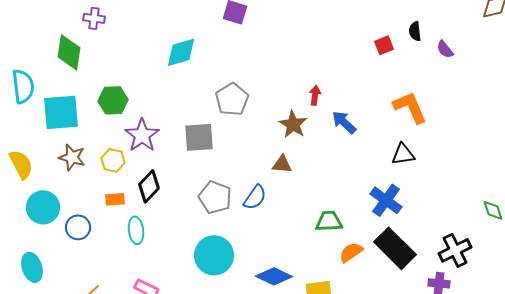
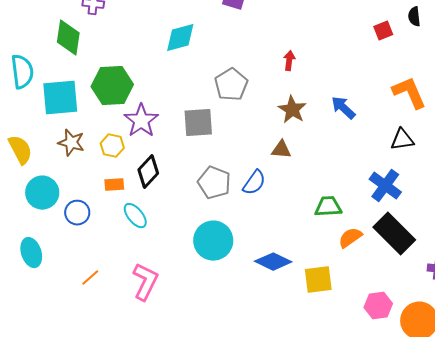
red arrow: (315, 95) -> (289, 61), moved
green hexagon: (113, 100) -> (112, 86), size x1.4
cyan ellipse: (136, 230) -> (135, 216), turned -32

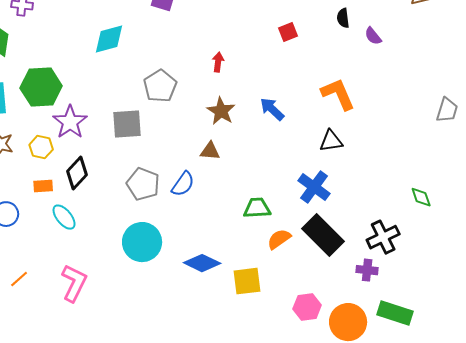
red square: (383, 31) -> (288, 32), moved

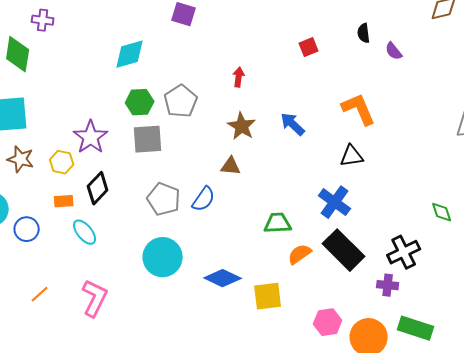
green hexagon: (41, 87) -> (140, 102), moved, size x0.7

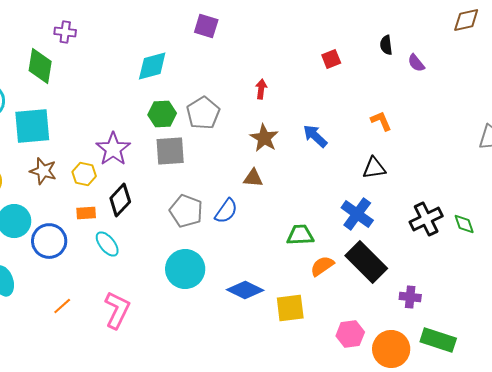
orange L-shape: (359, 109) -> (381, 121), size x0.6
blue circle: (27, 229) -> (49, 241), size x1.4
black cross: (404, 252) -> (426, 219), moved

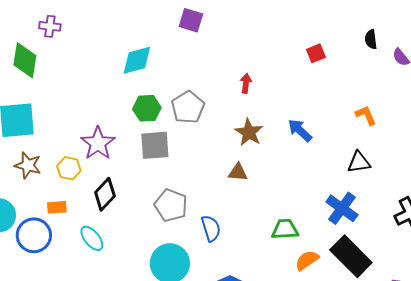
blue semicircle: (226, 211) -> (211, 228), moved, turned -52
orange rectangle: (86, 213) -> (57, 207), moved

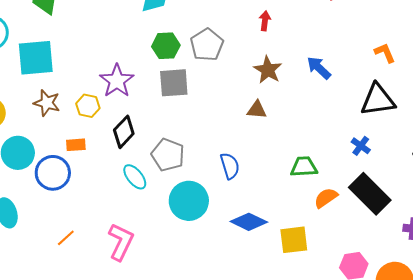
black triangle: (359, 162) -> (378, 100), size x1.5
gray pentagon: (171, 205) -> (168, 155), moved
blue cross: (342, 208) -> (361, 146), size x0.6
cyan ellipse: (92, 238) -> (135, 177), moved

